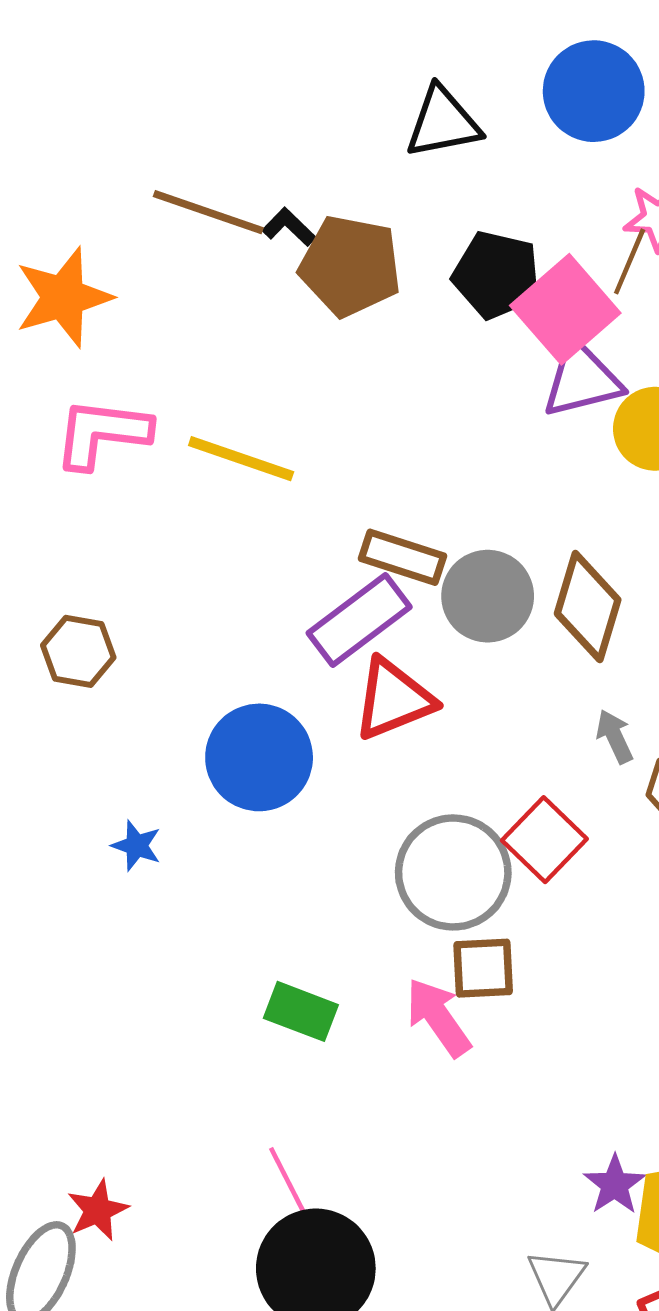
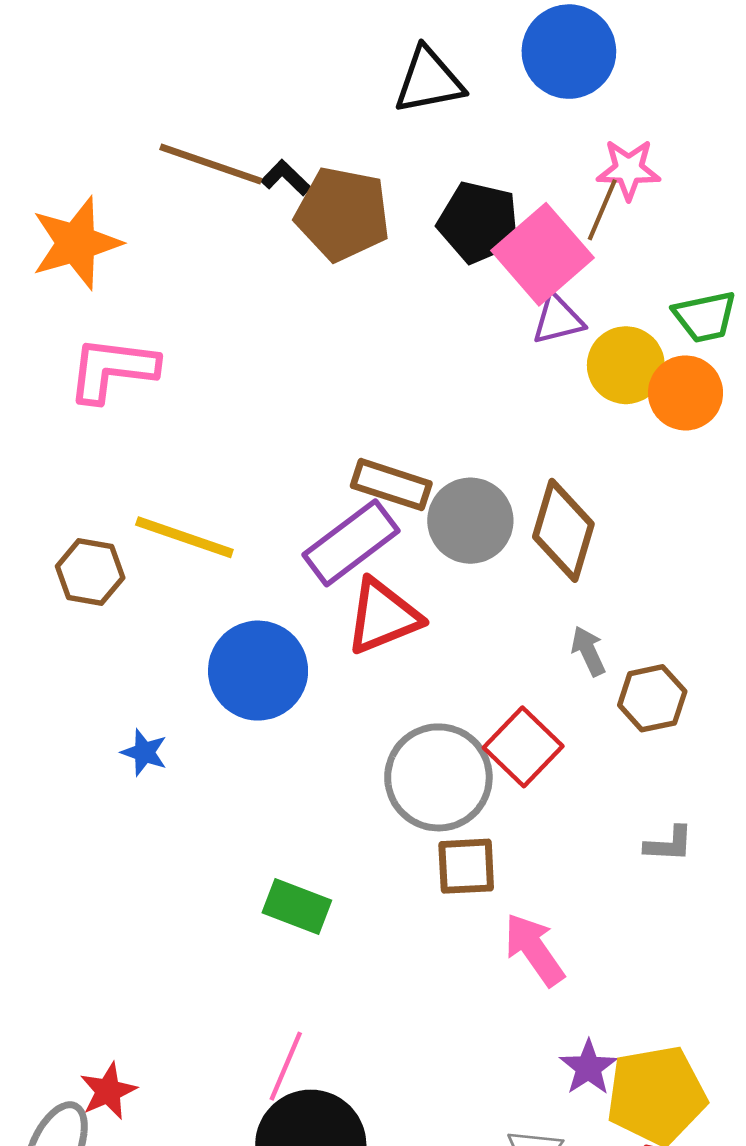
purple triangle: (582, 379) -> (558, 319), size x0.7
yellow line: (241, 459) -> (184, 537), moved
pink arrow: (438, 1017) -> (534, 950), moved
pink line: (289, 1183) -> (286, 1066), turned 50

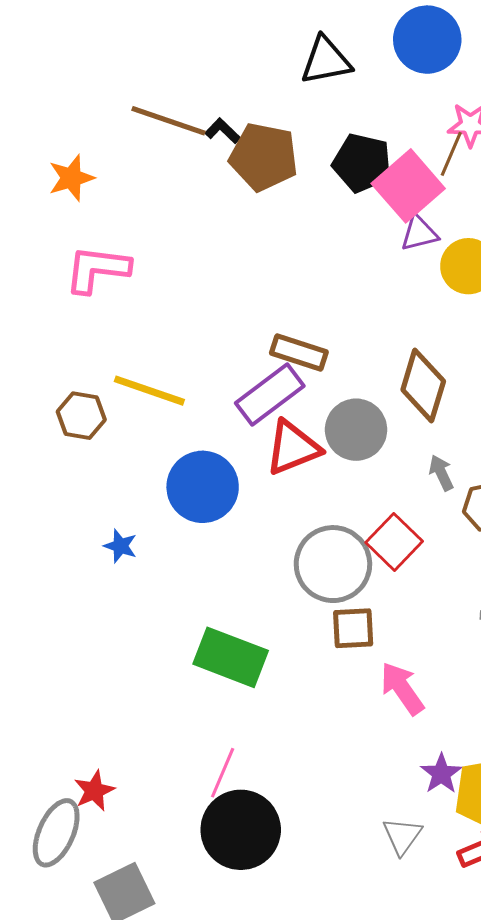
orange star: (76, 243) -> (71, 178), size x0.7
gray circle: (470, 521) -> (356, 430), moved
green rectangle: (297, 906) -> (231, 657), size x1.5

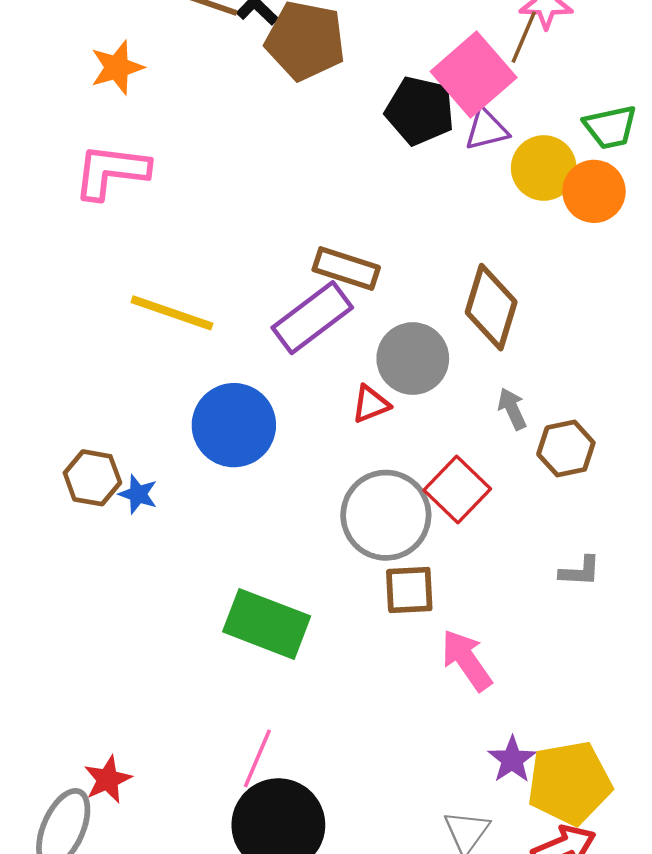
black pentagon: (362, 163) -> (420, 111), moved
orange star: (71, 178) -> (117, 67), moved
brown hexagon: (81, 416) -> (92, 478), moved
red triangle: (293, 448) -> (371, 404), moved, size x0.6

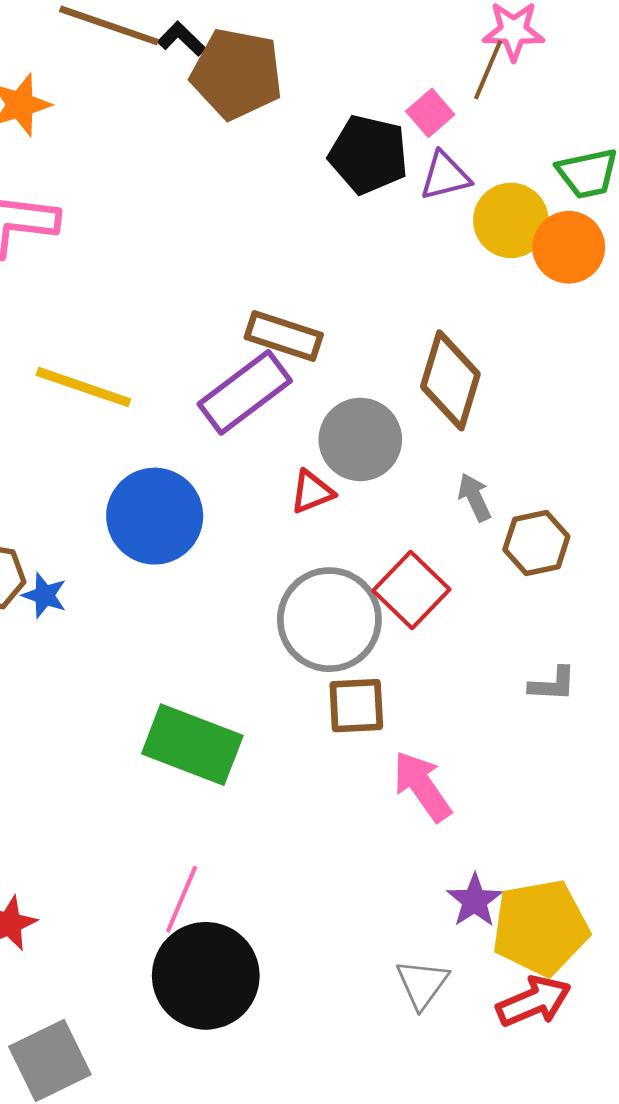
pink square: (474, 74) -> (430, 113), size x0.5

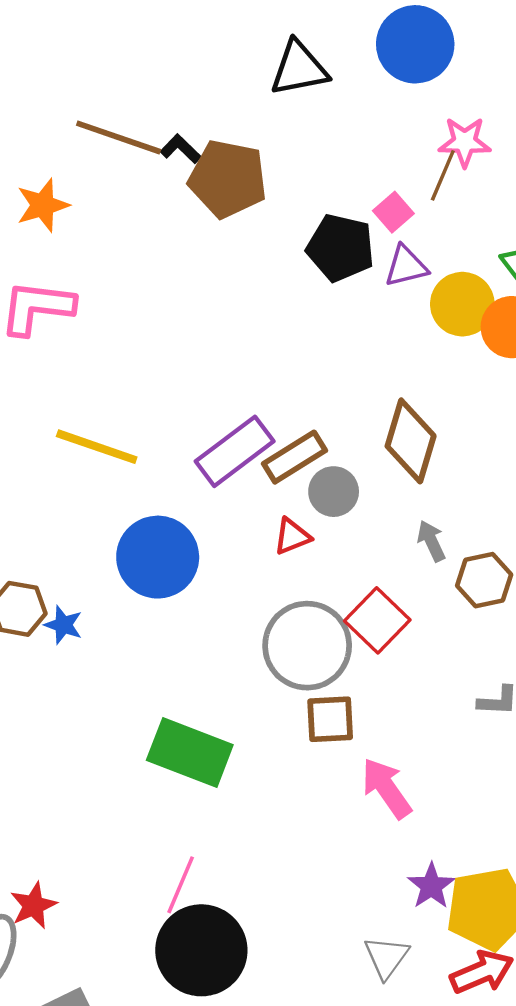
brown rectangle: (284, 336) -> (294, 457), moved, turned -50
gray circle: (360, 439) -> (334, 492), size x0.7

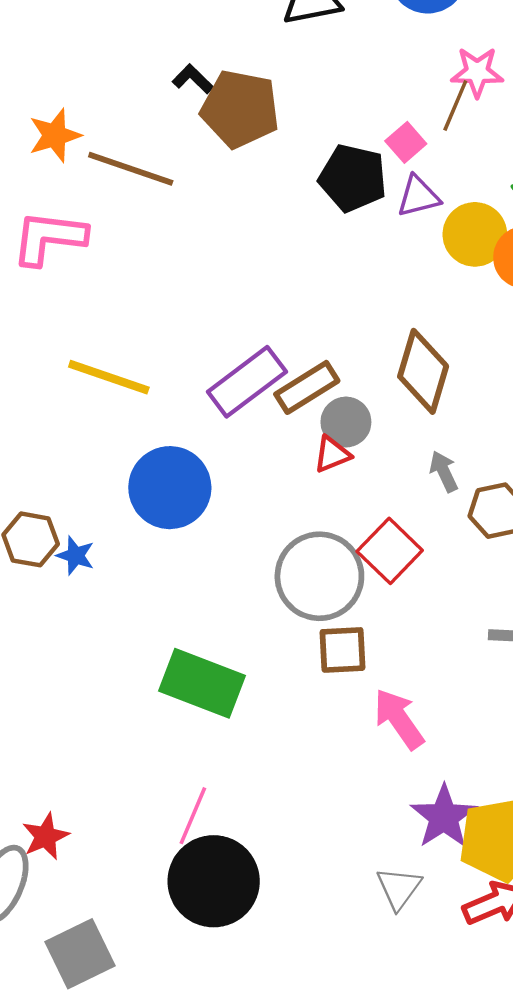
brown line: (119, 137) -> (131, 169), moved
red triangle: (292, 536) -> (332, 454), moved
purple star: (431, 886) -> (444, 817), size x1.4

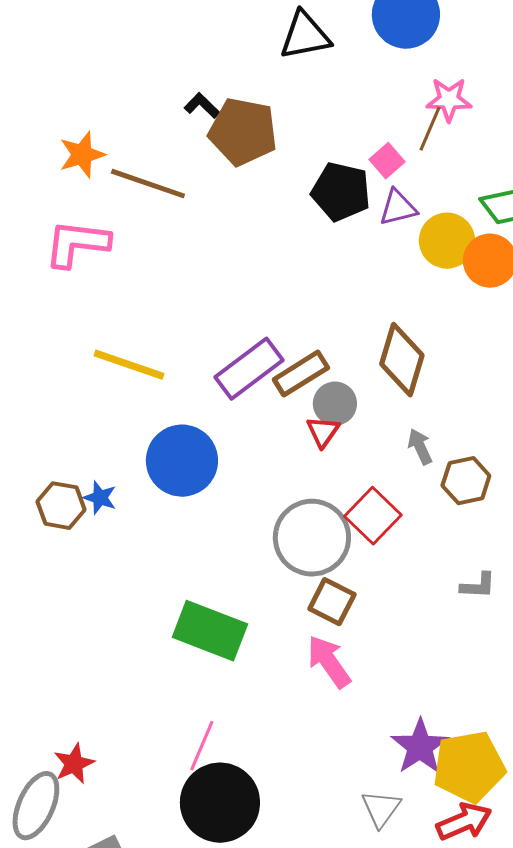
red triangle: (332, 454) -> (323, 432), turned -33
blue star: (75, 556) -> (100, 498), moved
brown square: (342, 650) -> (332, 602), turned 30
pink arrow: (399, 719) -> (329, 662), moved

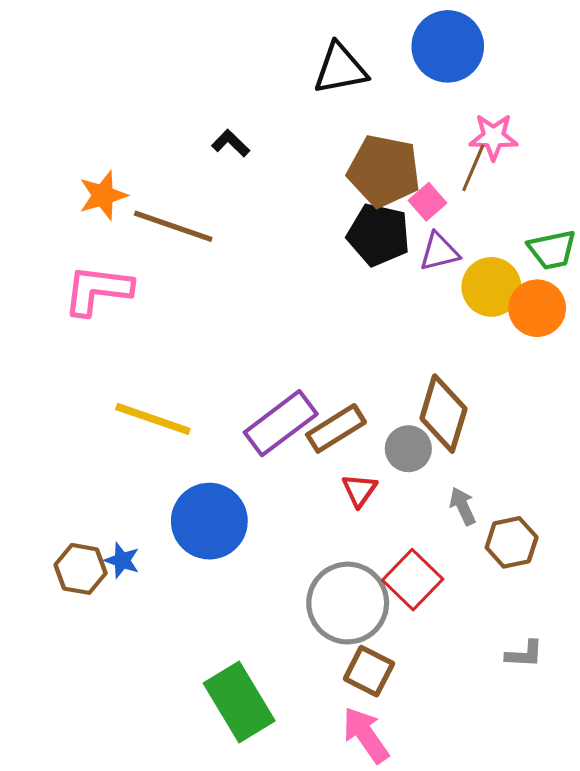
brown pentagon: (243, 132) -> (384, 171), moved
gray circle: (335, 404) -> (408, 449), moved
green rectangle: (210, 631) -> (239, 702), turned 38

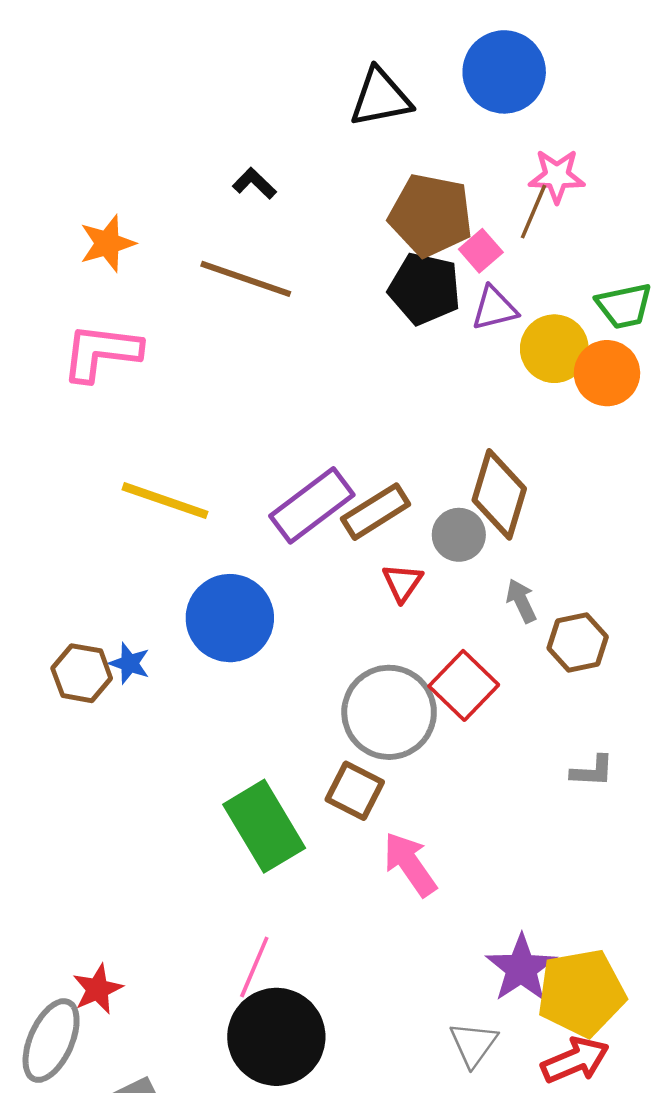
brown line: (173, 226) -> (246, 279), moved
brown square: (369, 671) -> (355, 791), moved

